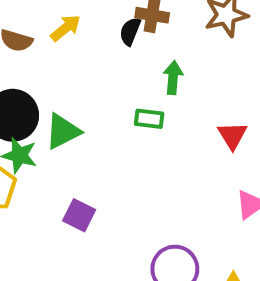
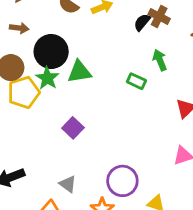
green arrow: (173, 78) -> (160, 60), turned -45

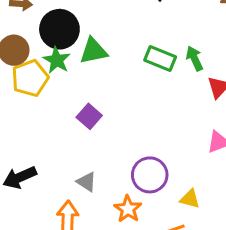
green arrow: (160, 60) -> (195, 58), moved
green rectangle: (136, 81) -> (160, 59), size x1.4

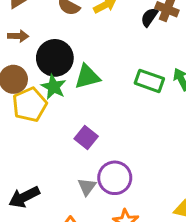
purple circle: (150, 175) -> (115, 178), moved
gray triangle: (87, 182) -> (87, 187), moved, turned 36

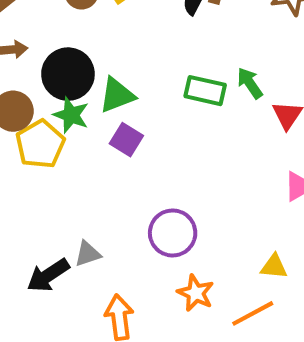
purple square: (86, 137) -> (126, 140), moved
gray triangle: (87, 187) -> (88, 254), moved, turned 42

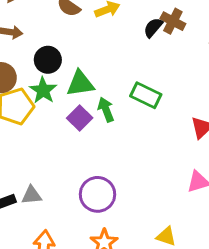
black circle: (68, 74) -> (48, 60), size x0.7
green arrow: (250, 83) -> (106, 110), moved

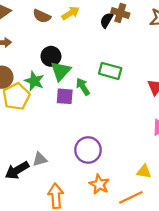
black circle: (48, 60) -> (51, 56), moved
green triangle: (80, 84) -> (61, 71), turned -30
purple square: (80, 118) -> (65, 96), turned -30

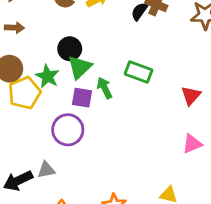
purple circle: (88, 150) -> (68, 130), moved

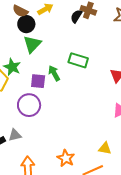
black circle: (70, 49) -> (26, 24), moved
green triangle: (80, 67) -> (32, 44), moved

